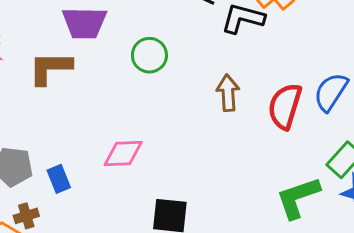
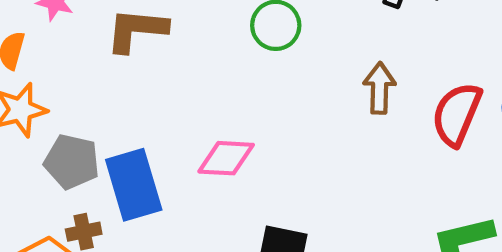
blue rectangle: (59, 179) -> (134, 185), size x1.8

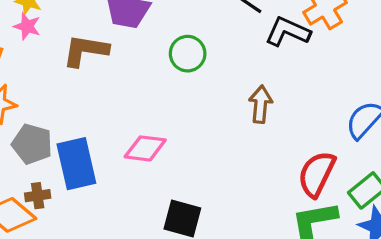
red semicircle: (457, 114) -> (317, 174), moved

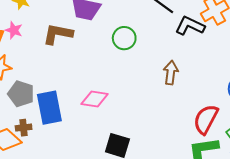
pink star: (27, 26) -> (14, 30), moved

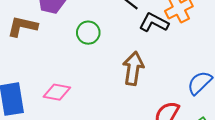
brown arrow: (171, 73) -> (133, 68), size x1.4

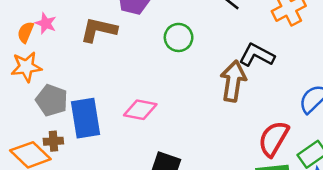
black L-shape: (154, 23) -> (257, 55), moved

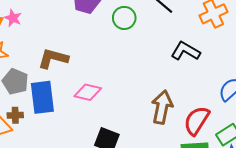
brown L-shape: (99, 30) -> (53, 58), moved
green circle: (179, 37) -> (124, 18), moved
brown arrow: (233, 81) -> (162, 107), moved

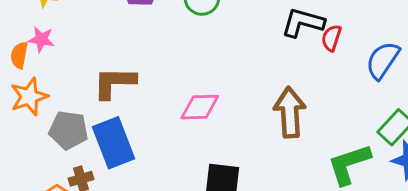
pink diamond: (88, 92) -> (200, 107), moved
red semicircle: (197, 121) -> (331, 38), moved, size x0.6

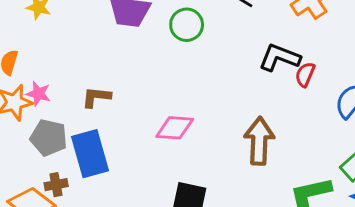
pink star: (41, 39) -> (38, 94), moved
brown L-shape: (114, 83) -> (96, 97), size x0.7

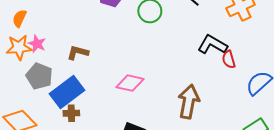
red semicircle: (305, 74) -> (229, 59), turned -48
blue rectangle: (90, 154) -> (67, 92), turned 60
brown cross: (56, 185) -> (71, 113), moved

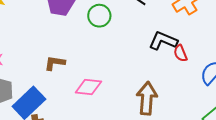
brown L-shape: (78, 53) -> (55, 63), moved

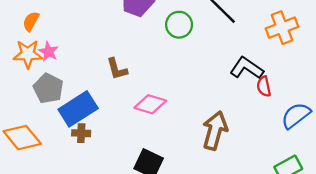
brown L-shape: (55, 63) -> (117, 69), turned -125

